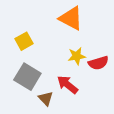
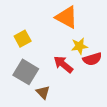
yellow star: (77, 56) -> (79, 46), moved
red arrow: (67, 85) -> (63, 64), moved

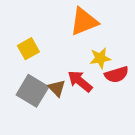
orange triangle: (67, 17) -> (84, 22), turned -50
brown triangle: (43, 92) -> (57, 88), moved

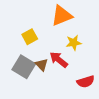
yellow square: (28, 49) -> (30, 37), moved
red semicircle: (117, 75) -> (86, 82), moved

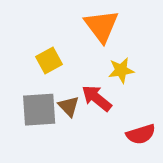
orange triangle: (62, 16) -> (101, 26), turned -45
gray square: (24, 67) -> (39, 110), turned -35

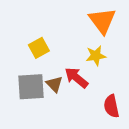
orange triangle: (101, 26) -> (102, 21), moved
red semicircle: (141, 134) -> (111, 106), turned 95

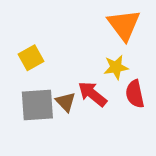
yellow square: (39, 48) -> (31, 58), moved
red semicircle: (111, 106) -> (135, 94), moved

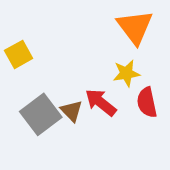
yellow square: (31, 58) -> (19, 54), moved
gray square: (37, 105) -> (41, 114), turned -33

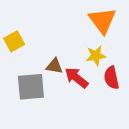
brown triangle: (72, 111) -> (54, 66), moved, turned -36
gray square: (41, 114) -> (31, 87), turned 32

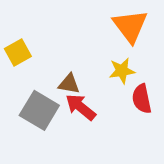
red arrow: (76, 78) -> (81, 107), moved
gray square: (31, 87) -> (39, 110), turned 36

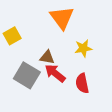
orange triangle: (130, 26) -> (62, 18), moved
red semicircle: (142, 99) -> (82, 83), moved

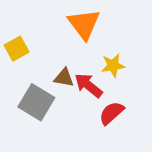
red arrow: (55, 73) -> (88, 85), moved
red semicircle: (82, 83) -> (111, 113), turned 60

